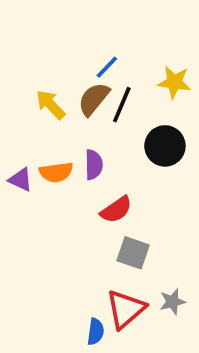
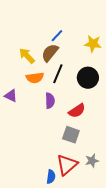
black line: (122, 105) -> (58, 74), moved
purple semicircle: (94, 165) -> (50, 101), moved
orange semicircle: (56, 172) -> (35, 78), moved
red semicircle: (116, 210) -> (77, 111), moved

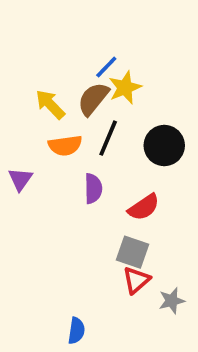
yellow star: (93, 44) -> (125, 88), moved, turned -30
purple triangle: (11, 96) -> (20, 179), turned 40
red triangle: (67, 165) -> (136, 280), moved, size x0.7
blue semicircle: (51, 177) -> (76, 331), moved

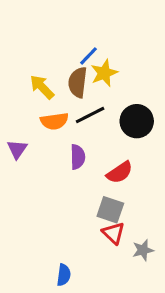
brown semicircle: (93, 99) -> (78, 82), turned -32
black line: (108, 138) -> (90, 115), turned 40
red triangle: (136, 280) -> (113, 233), turned -35

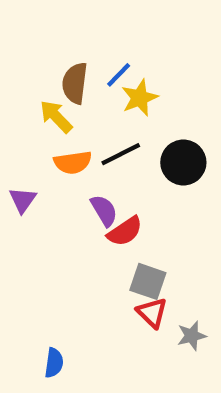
brown semicircle: (78, 82) -> (75, 83), moved
purple semicircle: (78, 157) -> (104, 210), turned -30
red semicircle: (120, 172) -> (125, 231), moved
blue semicircle: (64, 275) -> (54, 363), moved

